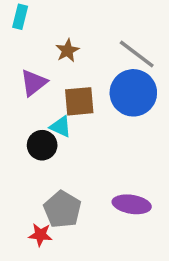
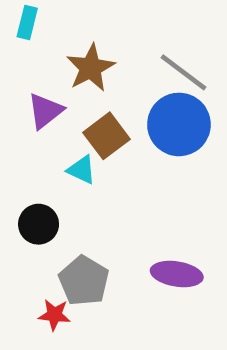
brown star: (67, 51) -> (91, 68), size x1.5
brown square: (79, 101) -> (106, 136), turned -32
black circle: (42, 145) -> (39, 224), moved

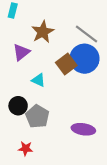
brown square: (106, 136) -> (66, 64), moved
gray pentagon: (84, 281) -> (37, 116), moved

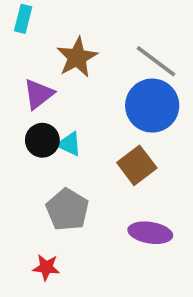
brown square: (66, 64) -> (137, 165), moved
black circle: (18, 106) -> (42, 140), moved

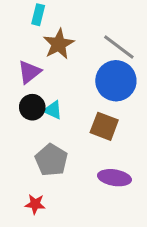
cyan rectangle: (23, 19) -> (38, 15), moved
brown square: (137, 165) -> (104, 126), turned -32

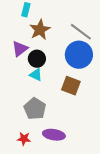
black circle: (32, 107) -> (37, 59), moved
purple ellipse: (114, 178) -> (54, 135), moved

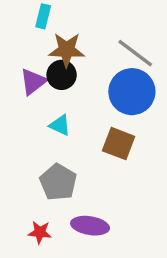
brown star: (40, 30) -> (67, 50), turned 30
black circle: (37, 59) -> (62, 75), moved

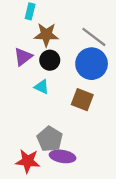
black circle: (62, 75) -> (50, 60), moved
gray pentagon: (58, 182) -> (50, 139), moved
red star: (40, 232) -> (28, 161), size x1.5

